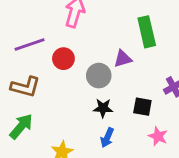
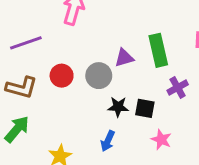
green rectangle: (147, 32) -> (158, 50), moved
red circle: (63, 59) -> (62, 76), moved
black star: (103, 108) -> (118, 107), moved

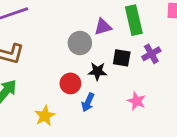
red circle: (62, 76) -> (70, 83), moved
black square: (145, 108) -> (122, 58), moved

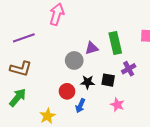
black square: (122, 58) -> (108, 80), moved

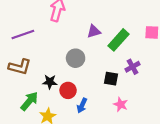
green rectangle: (115, 43) -> (118, 40), turned 55
purple triangle: (92, 48) -> (94, 31), moved
black star: (88, 82) -> (50, 82), moved
green arrow: (18, 97) -> (29, 101), moved

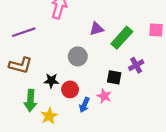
green arrow: (29, 101) -> (30, 100), turned 144
pink star: (121, 104) -> (104, 96), moved

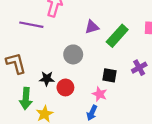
purple line: (24, 32) -> (31, 25), moved, turned 30
brown L-shape: (20, 65) -> (16, 63), turned -120
purple cross: (136, 65) -> (139, 68), moved
blue arrow: (84, 105) -> (92, 113), moved

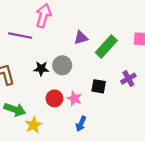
black star: (47, 79) -> (41, 69), moved
pink star: (100, 94) -> (74, 98), moved
green arrow: (26, 98) -> (15, 109), turned -75

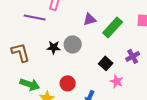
black square: (99, 86) -> (106, 63), turned 32
red circle: (54, 98) -> (68, 83), moved
pink star: (74, 98) -> (117, 81), moved

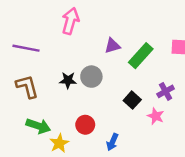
purple line: (35, 17) -> (26, 48), moved
pink star: (117, 81) -> (156, 116), moved

